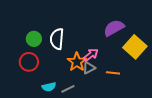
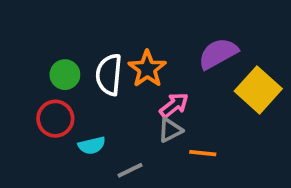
orange star: (77, 62) -> (147, 69), moved
orange line: (113, 73) -> (203, 153), moved
cyan semicircle: (49, 87) -> (92, 145), moved

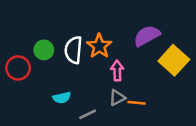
pink arrow: (174, 105) -> (117, 71), turned -54
red circle: (55, 119) -> (18, 68), moved
gray triangle: (170, 130) -> (117, 98), moved

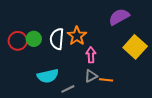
purple semicircle: (147, 36) -> (119, 17), moved
red circle: (18, 68) -> (18, 41), moved
cyan semicircle: (62, 98) -> (48, 76), size x1.5

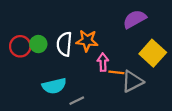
orange star: (77, 36) -> (87, 41), turned -30
gray triangle: (91, 76) -> (132, 81), moved, size x1.5
orange line: (106, 80) -> (116, 72), moved

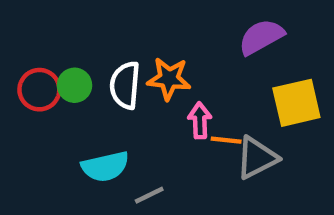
yellow square: (153, 53) -> (296, 103), turned 35

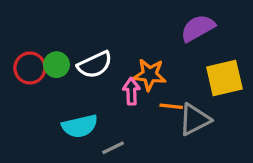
orange star: (169, 79) -> (150, 75), moved
white semicircle: (125, 85) -> (95, 65), turned -120
pink arrow: (200, 120) -> (131, 91), moved

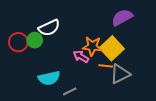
white semicircle: (95, 65) -> (49, 28), moved
yellow square: (224, 78) -> (112, 48), moved, turned -30
pink arrow: (131, 91) -> (81, 57), turned -56

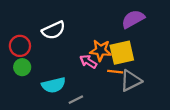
green circle: (35, 40) -> (22, 67), moved
yellow square: (112, 48) -> (122, 53), turned 30

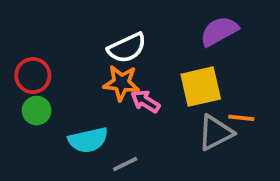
white semicircle: (54, 30) -> (127, 48), moved
orange star: (101, 50) -> (121, 83), moved
orange line: (115, 72) -> (241, 118), moved

